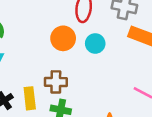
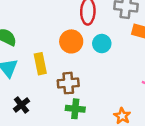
yellow rectangle: (30, 98) -> (40, 64), moved

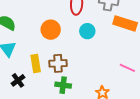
orange circle: (71, 41) -> (51, 30), moved
yellow rectangle: (40, 64) -> (36, 63), moved

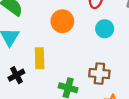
brown cross: (58, 63) -> (99, 74), moved

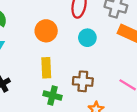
yellow rectangle: (40, 58) -> (46, 68), moved

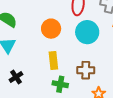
cyan circle: (87, 38) -> (87, 32), size x1.5

